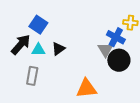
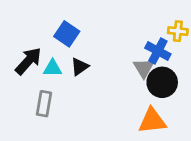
blue square: (38, 25) -> (67, 34), moved
orange triangle: (87, 88) -> (152, 121), moved

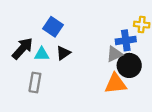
blue cross: (158, 51) -> (126, 40), turned -36
gray triangle: (144, 68) -> (114, 54), turned 36
orange triangle: (152, 121) -> (116, 84), moved

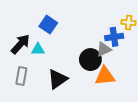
black triangle: (63, 53) -> (57, 79), moved, size x1.5
black circle: (129, 65) -> (90, 60), moved
gray rectangle: (35, 82) -> (21, 76), moved

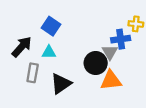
cyan triangle: (38, 49) -> (49, 52), moved
gray triangle: (104, 49) -> (110, 52), turned -35
gray rectangle: (21, 76) -> (33, 73), moved

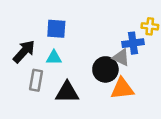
blue square: (51, 26) -> (56, 29), turned -30
gray triangle: (110, 52) -> (121, 57), turned -35
black triangle: (61, 84) -> (67, 92), turned 35

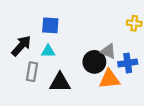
blue cross: (133, 43) -> (128, 63), moved

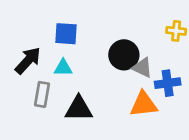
black circle: (94, 62) -> (124, 55), moved

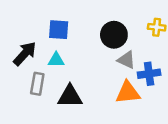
black circle: (124, 55) -> (114, 35), moved

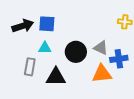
black circle: (114, 35) -> (76, 52), moved
black arrow: (25, 54) -> (23, 26), moved, turned 30

